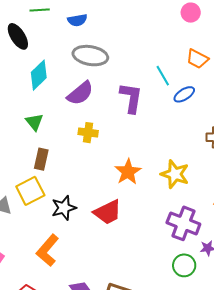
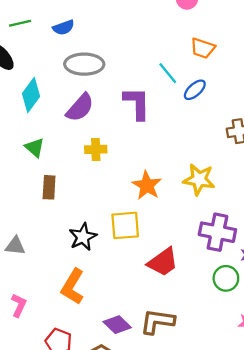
yellow square: (30, 191) -> (125, 225), moved, turned 32
red trapezoid: (108, 212) -> (163, 262), moved

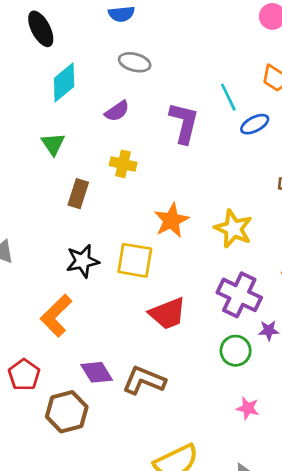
gray ellipse: (84, 64) -> (135, 62), size x0.7
purple semicircle: (80, 108) -> (117, 111), size x0.7
brown rectangle: (49, 187) -> (78, 194), moved

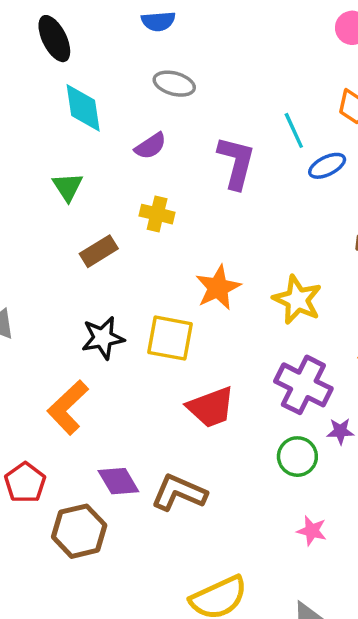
cyan diamond: (64, 82) -> (83, 108), turned -60
brown rectangle: (78, 194) -> (99, 251), turned 40

